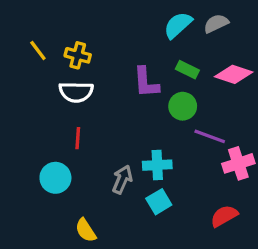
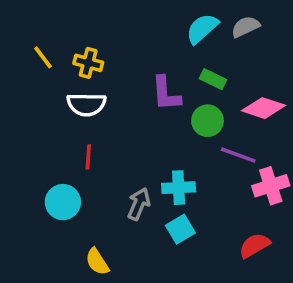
pink diamond: (234, 74) -> (264, 108), moved

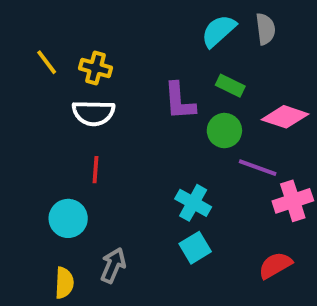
gray semicircle: (245, 27) -> (265, 29), turned 108
cyan cross: (179, 188) -> (193, 203), turned 32
gray arrow: (139, 204) -> (113, 265), moved
yellow semicircle: (97, 262) -> (64, 283), moved, turned -144

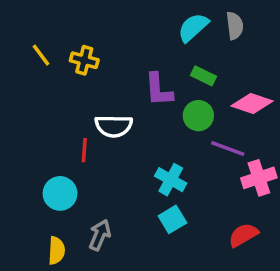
white semicircle: (94, 113) -> (114, 126), moved

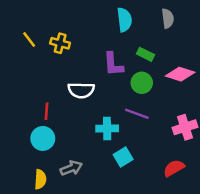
cyan semicircle: (193, 27) -> (124, 20), moved, turned 125
purple line: (228, 148) -> (137, 114), moved
red line: (84, 150) -> (47, 111), moved
cyan cross: (171, 180) -> (107, 129), moved, turned -30
gray arrow: (100, 235) -> (71, 168), turned 45

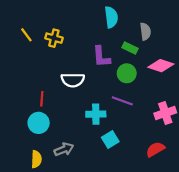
gray semicircle: (168, 18) -> (145, 31), moved

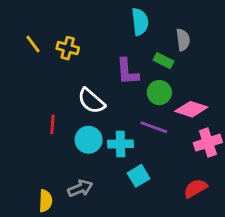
pink diamond: (161, 66) -> (191, 109), moved
white semicircle: (73, 80) -> (91, 101), turned 40
cyan circle: (39, 123) -> (89, 140), moved

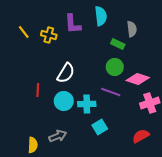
purple L-shape: (127, 72) -> (73, 24), moved
white semicircle: (91, 101) -> (66, 73), turned -100

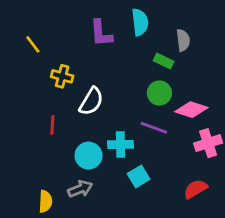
yellow cross: (49, 35) -> (62, 76), moved
cyan circle: (64, 101) -> (89, 156), moved

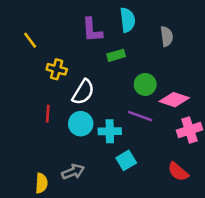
green rectangle: (164, 61) -> (116, 55), moved, turned -42
cyan circle: (89, 156) -> (81, 124), moved
red semicircle: (196, 189) -> (178, 172), turned -110

